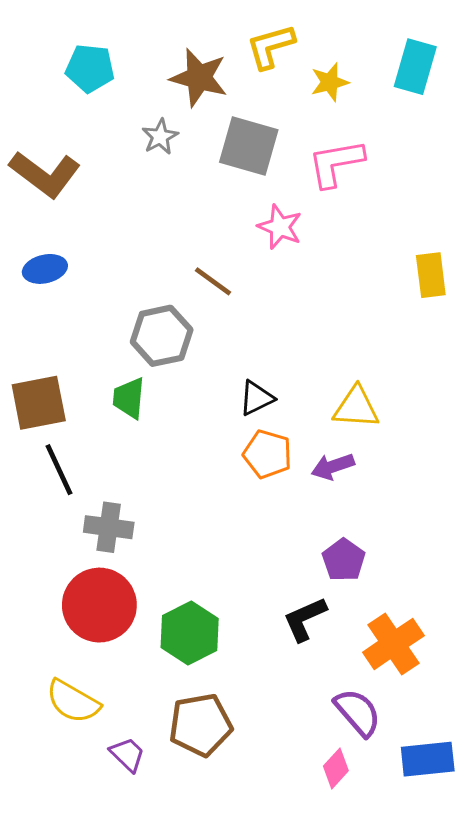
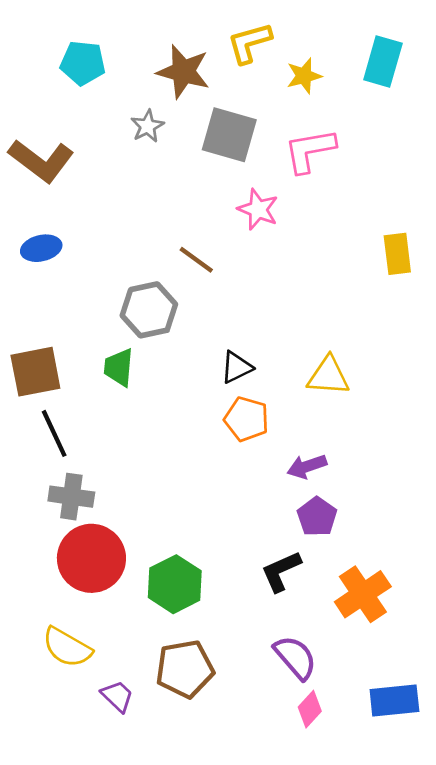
purple arrow: (333, 467) -> (307, 466), moved
gray cross: (109, 527) -> (71, 497), moved
purple semicircle: (358, 712) -> (295, 657), moved

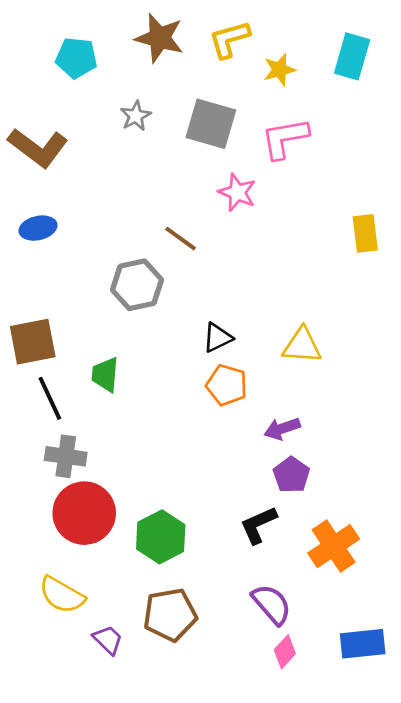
brown star: (183, 72) -> (159, 38), moved
green trapezoid: (119, 367) -> (105, 375), moved

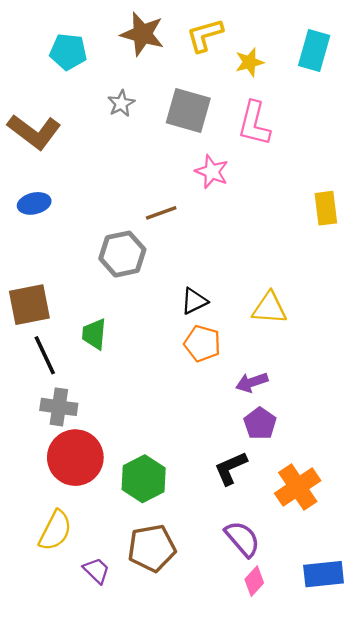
pink L-shape: (285, 138) -> (254, 123), turned -66
brown line: (181, 239) -> (161, 213), turned -56
yellow semicircle: (62, 595) -> (55, 531), turned -93

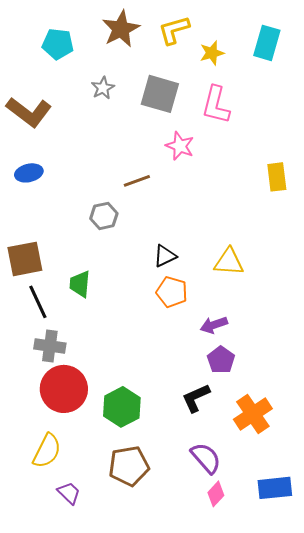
brown star: (142, 34) -> (121, 29), turned 30
gray hexagon: (122, 254) -> (104, 216), size x0.7
purple trapezoid: (96, 571) -> (69, 493), moved

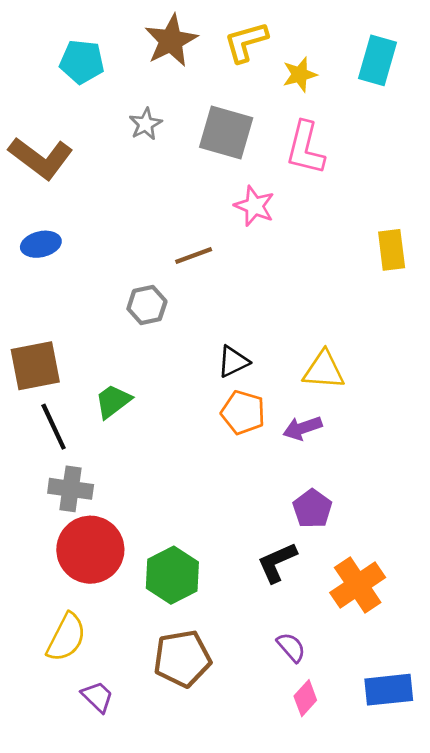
green trapezoid: (80, 284) -> (113, 401), turned 48
purple arrow: (214, 325) -> (302, 428), moved
purple semicircle: (206, 458) -> (291, 647), size x0.7

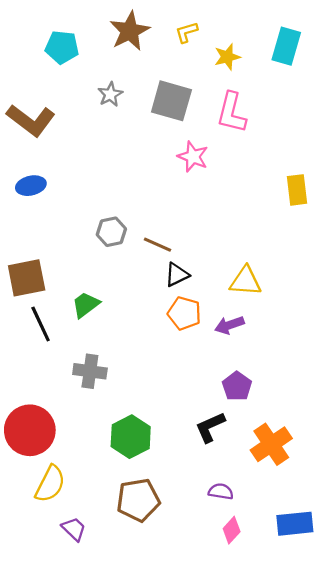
yellow L-shape: (246, 42) -> (186, 32), size x0.7
brown line: (194, 256) -> (157, 245), moved, turned 44
gray cross: (71, 489) -> (90, 371), moved
red circle: (90, 550) -> (30, 430), moved
purple semicircle: (291, 647) -> (221, 491), turned -40

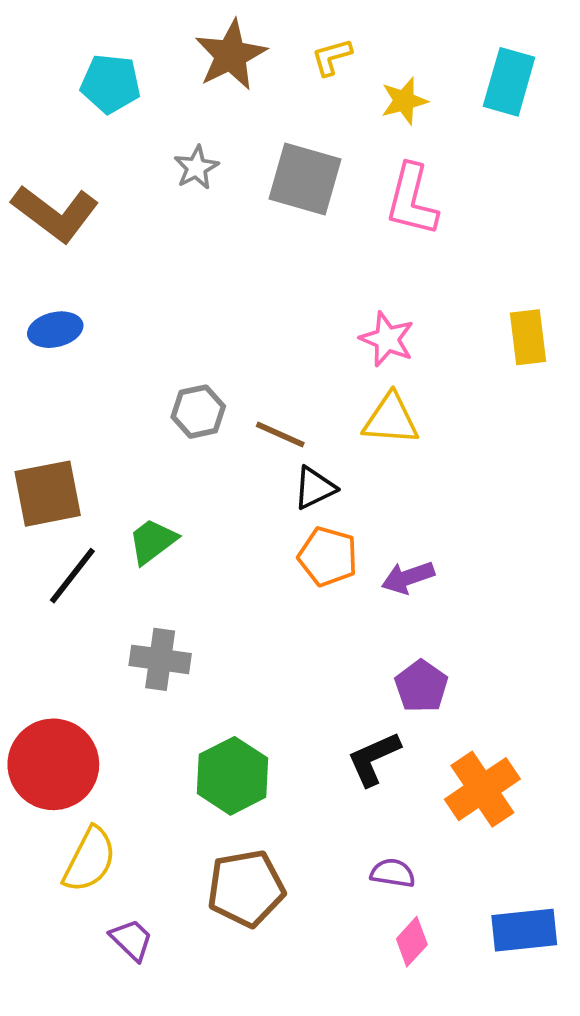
pink star: (193, 157) -> (387, 339), moved
yellow triangle: (245, 281) -> (391, 419), moved
black line: (41, 324) -> (72, 576), turned 63

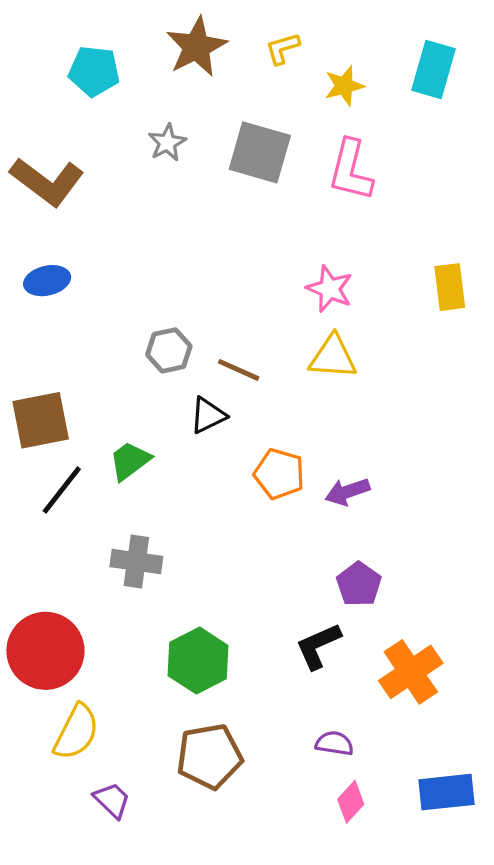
black triangle: (315, 488) -> (208, 415), moved

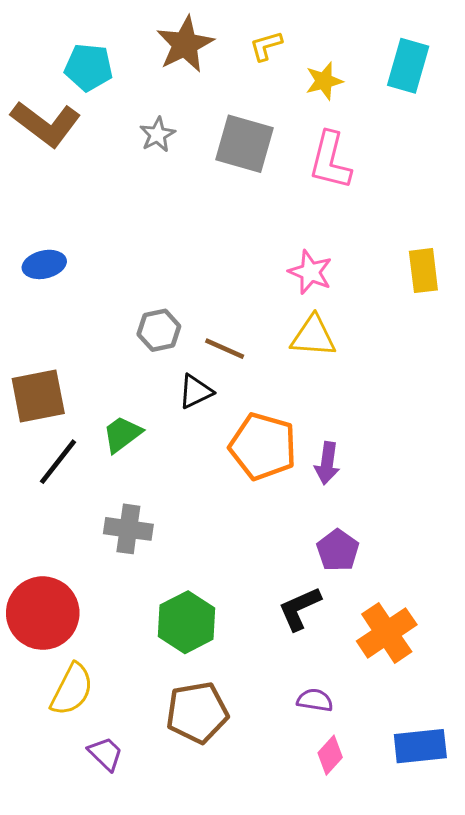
brown L-shape: (47, 182) -> (46, 124), moved
orange pentagon: (279, 474) -> (263, 446), size x1.4
purple arrow: (347, 492) -> (327, 463), turned -63

